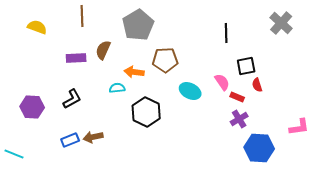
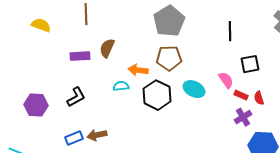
gray pentagon: (138, 25) -> (169, 21), moved
red semicircle: (257, 85) -> (259, 98), moved
black hexagon: (146, 112) -> (157, 95), moved

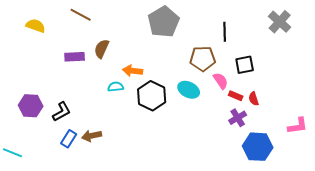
brown line: (86, 14) -> (81, 15), turned -60
brown pentagon: (169, 58) -> (203, 59), moved
black L-shape: (76, 97) -> (62, 112), moved
blue rectangle: (74, 138) -> (69, 139), turned -36

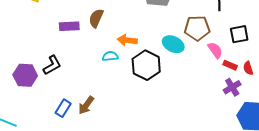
cyan ellipse: (189, 90) -> (173, 44), moved
black L-shape: (62, 112) -> (52, 65), moved
brown arrow: (92, 136) -> (86, 105), turned -42

